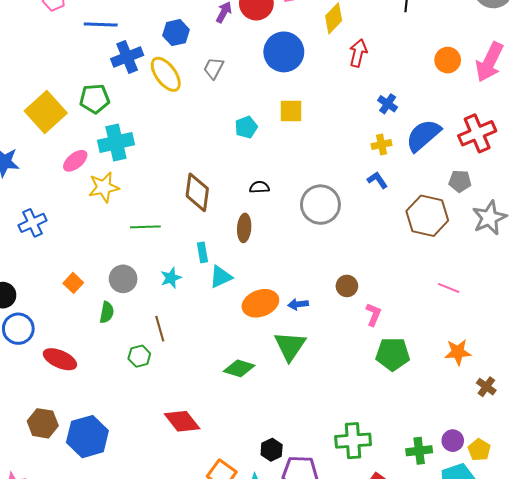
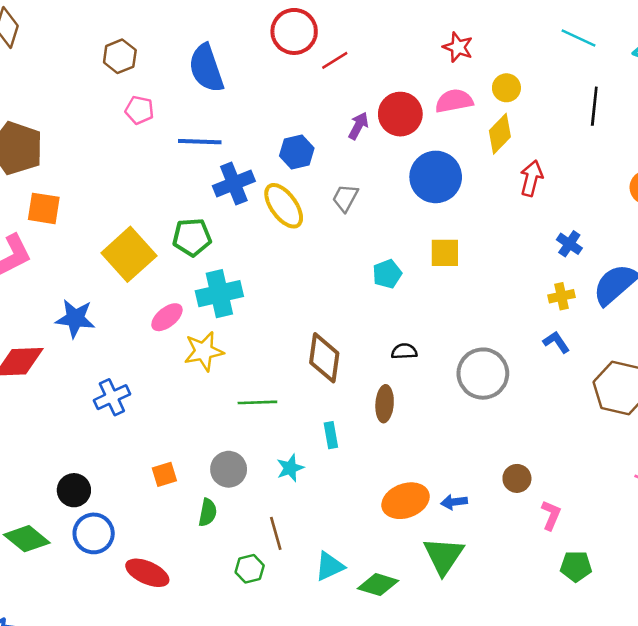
cyan triangle: (221, 277) -> (330, 566), moved
orange square: (73, 283) -> (164, 474), turned 30
green pentagon: (393, 354) -> (576, 566), size x0.7

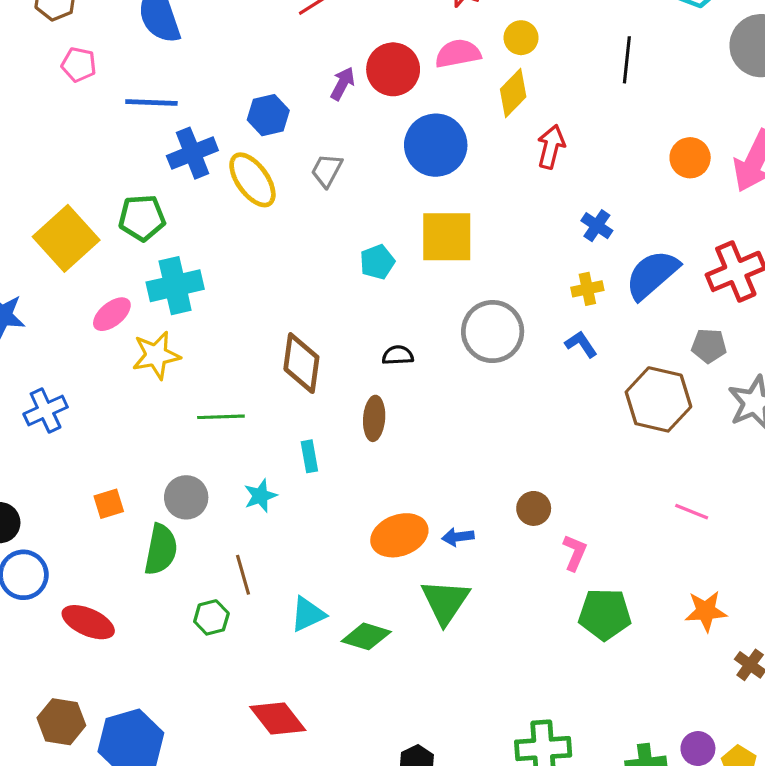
yellow square: (445, 253) -> (447, 237), size x1.5
gray circle: (483, 374) -> (493, 332), moved
green semicircle: (208, 512) -> (161, 550), size x1.5
green pentagon: (576, 566) -> (605, 614), size x1.4

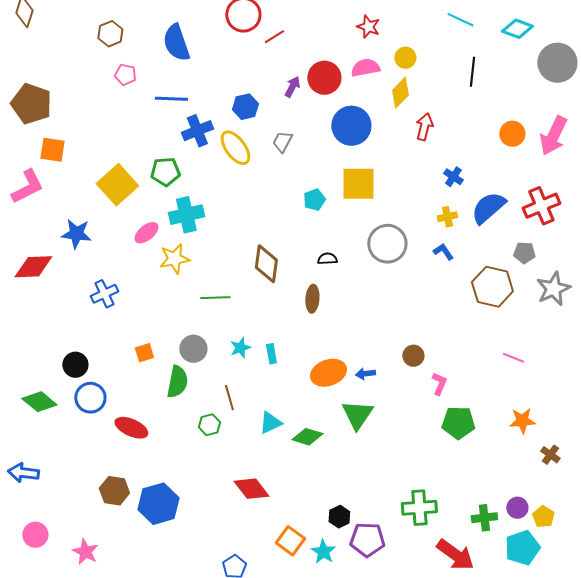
cyan rectangle: (309, 456) -> (271, 354), moved

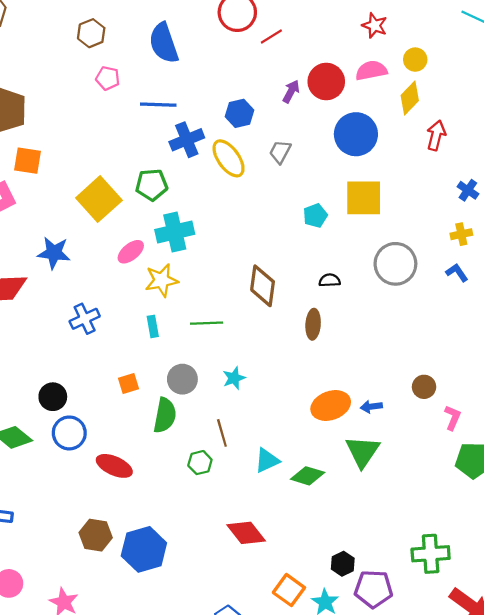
cyan rectangle: (271, 354) -> (153, 326), moved

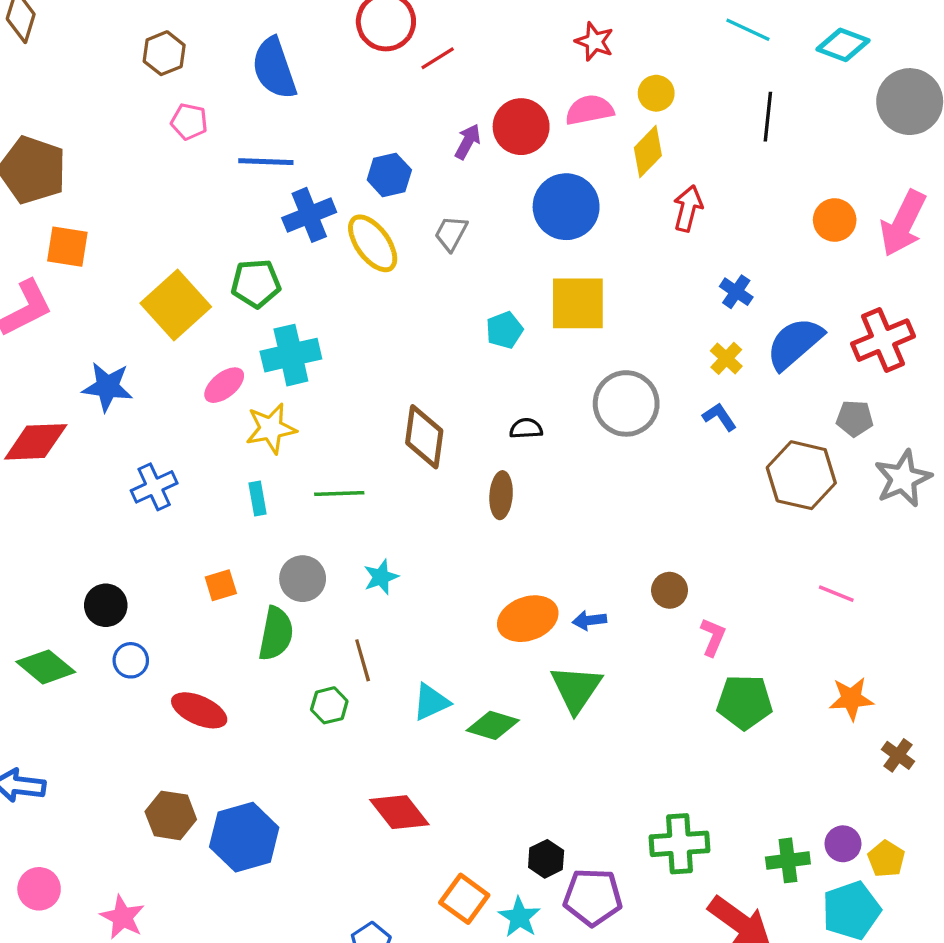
yellow cross: (461, 234) -> (726, 358), turned -35
blue circle: (69, 433) -> (131, 660), size x0.7

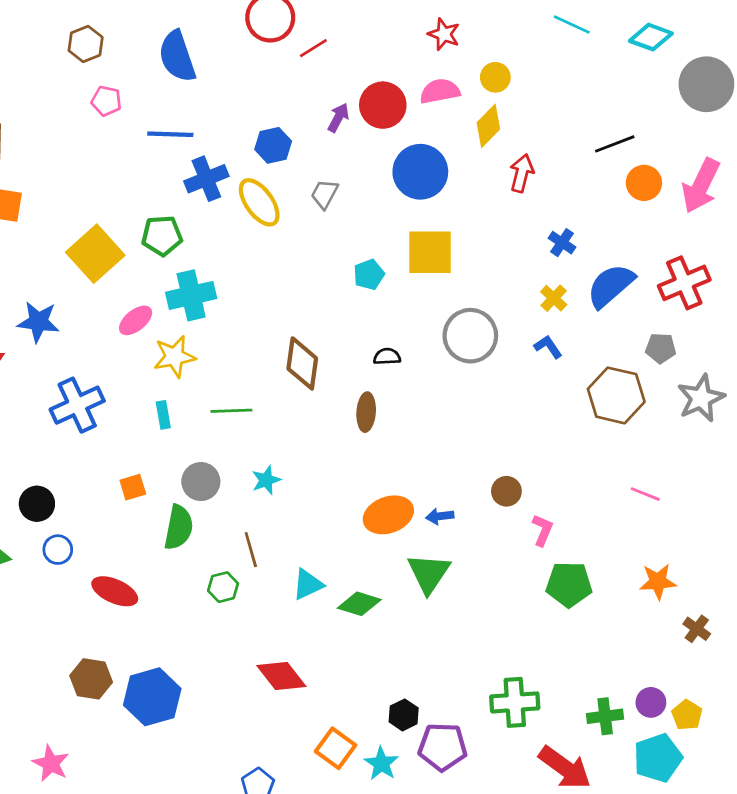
black line: (768, 117) -> (615, 144), moved, turned 63
blue cross: (154, 487) -> (77, 405), size x1.4

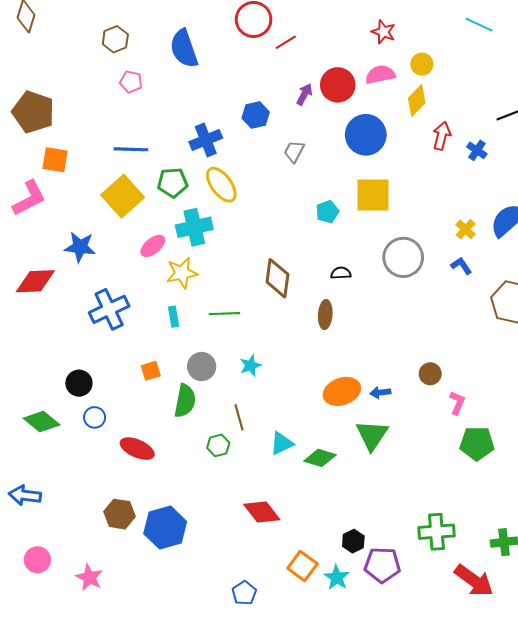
blue line: (170, 134) -> (131, 149), moved
yellow ellipse: (259, 202) -> (221, 185), moved
blue cross: (562, 243) -> (477, 150), moved

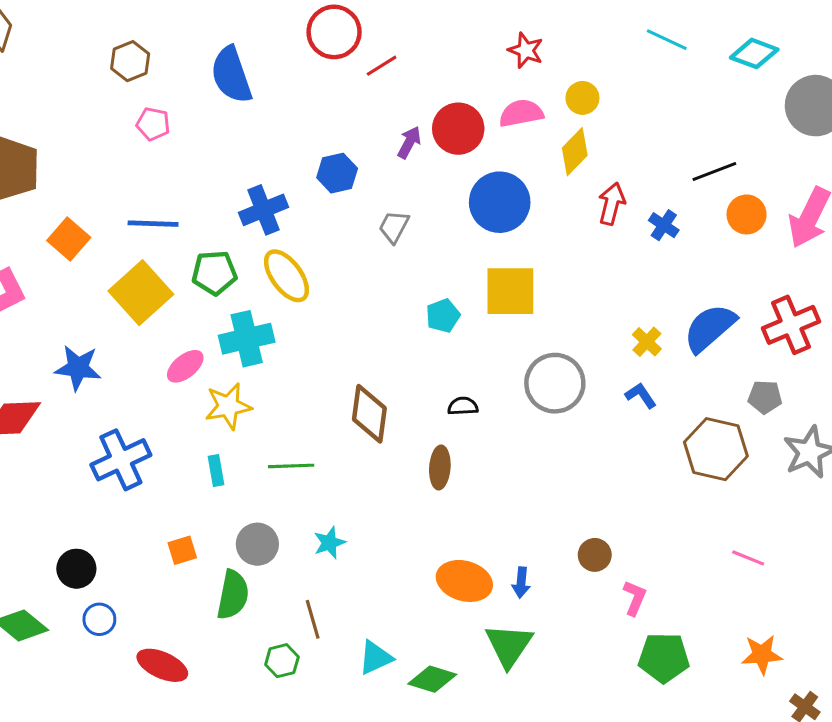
orange square: (55, 160) -> (69, 239), moved, turned 32
orange ellipse: (342, 391) -> (464, 581), turned 36
blue arrow: (380, 392) -> (521, 582), turned -78

